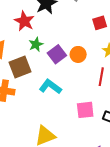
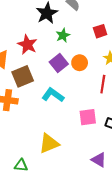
red star: (24, 21) -> (27, 45), moved
green star: (36, 44) -> (63, 35), moved

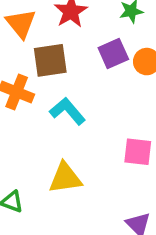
cyan L-shape: (53, 95) -> (67, 111), moved

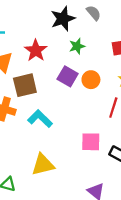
purple square: (113, 54) -> (68, 76), turned -30

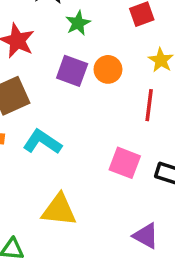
pink square: (91, 142) -> (125, 163), turned 30
yellow triangle: (43, 165) -> (59, 210), turned 30

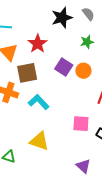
green star: (78, 23) -> (87, 42), moved
pink square: (125, 163) -> (81, 124), turned -30

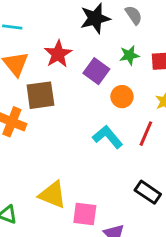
purple square: (64, 67) -> (96, 71), moved
cyan L-shape: (39, 102) -> (108, 137), moved
pink square: (81, 124) -> (85, 214), moved

